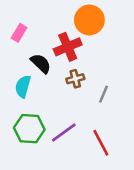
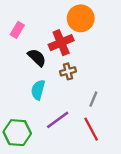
cyan semicircle: (23, 86) -> (38, 90), moved
gray line: (103, 94) -> (93, 99), moved
green hexagon: (29, 129) -> (17, 133), moved

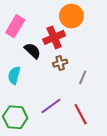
pink rectangle: (17, 30) -> (15, 26), size x1.5
cyan semicircle: (38, 90) -> (14, 75), moved
gray line: (93, 99) -> (83, 77), moved

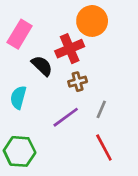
gray line: (83, 77) -> (101, 109), moved
purple line: (51, 106) -> (66, 117), moved

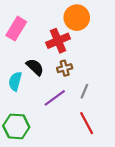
black semicircle: (42, 66) -> (35, 67), moved

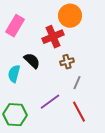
brown cross: (65, 68) -> (67, 62), moved
purple line: (55, 98) -> (50, 102), moved

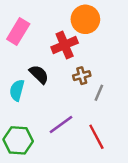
gray line: (77, 83) -> (99, 93), moved

